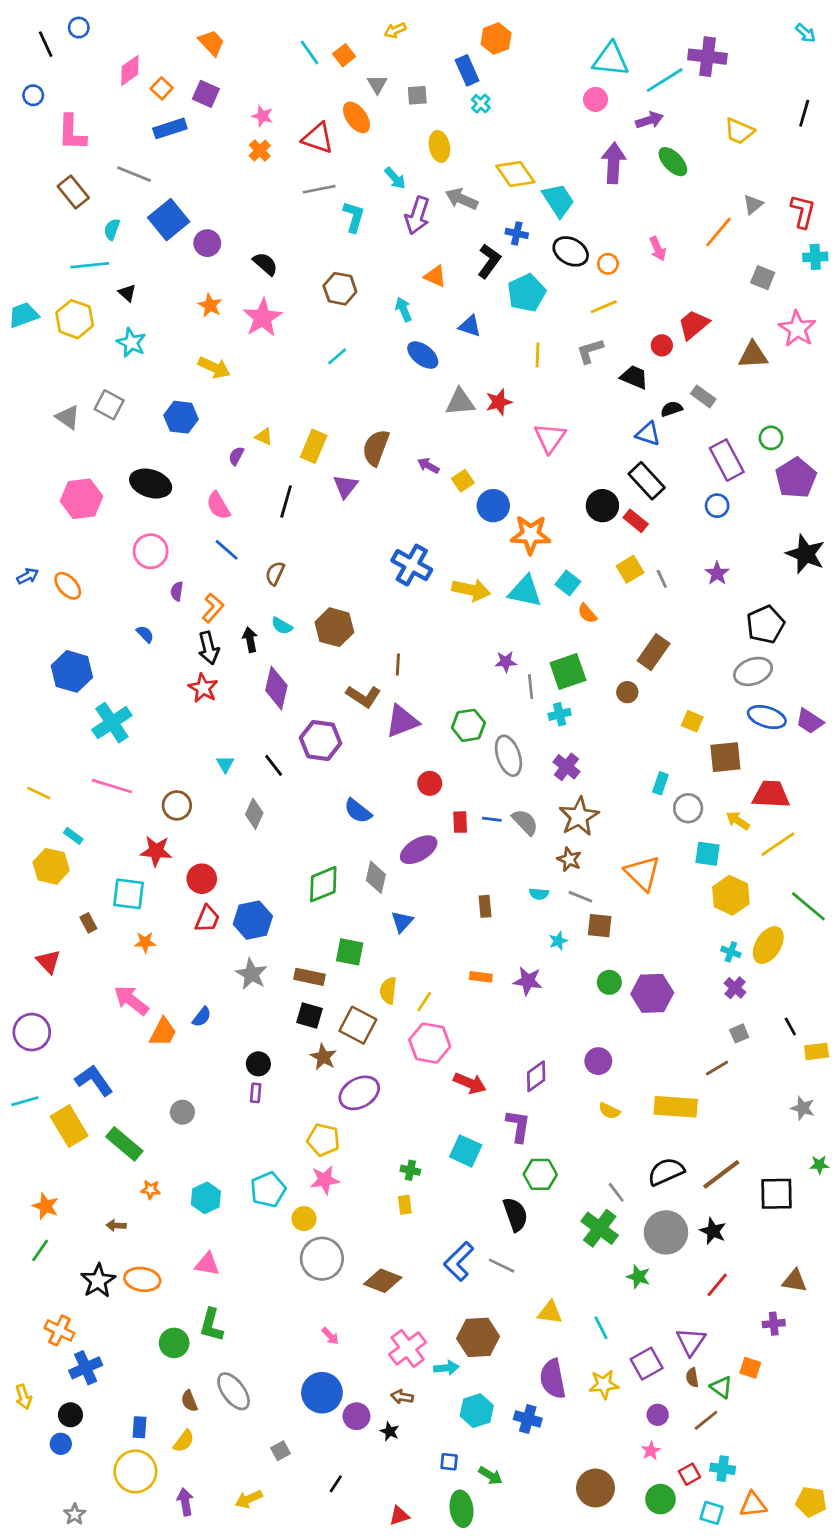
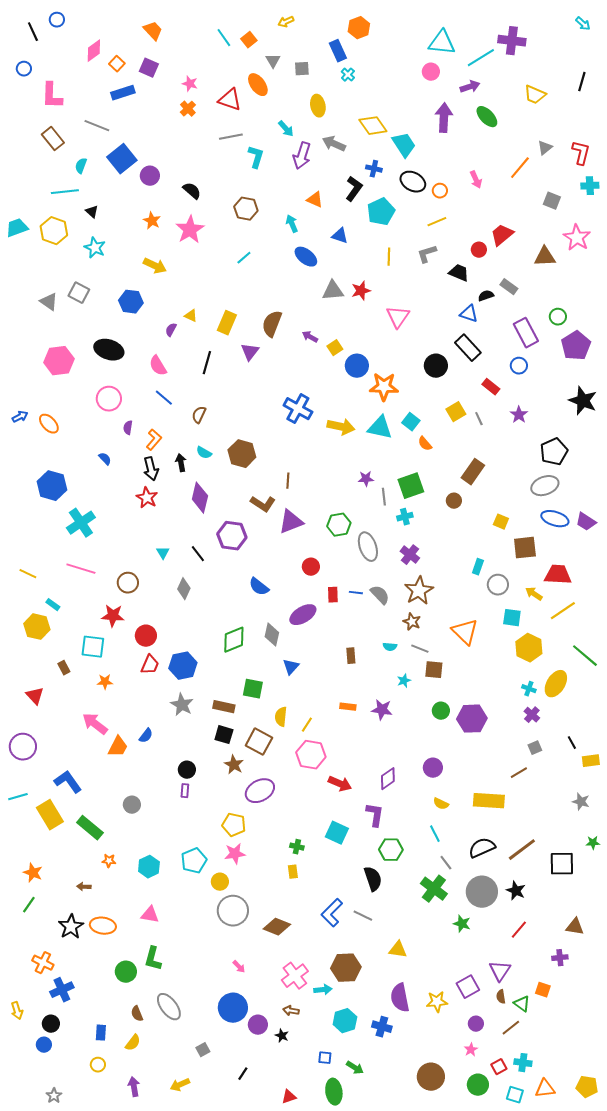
red rectangle: (636, 521) -> (491, 387), moved
cyan line: (601, 1328) -> (435, 834), moved
yellow circle: (135, 1471) -> (98, 1065), size x0.5

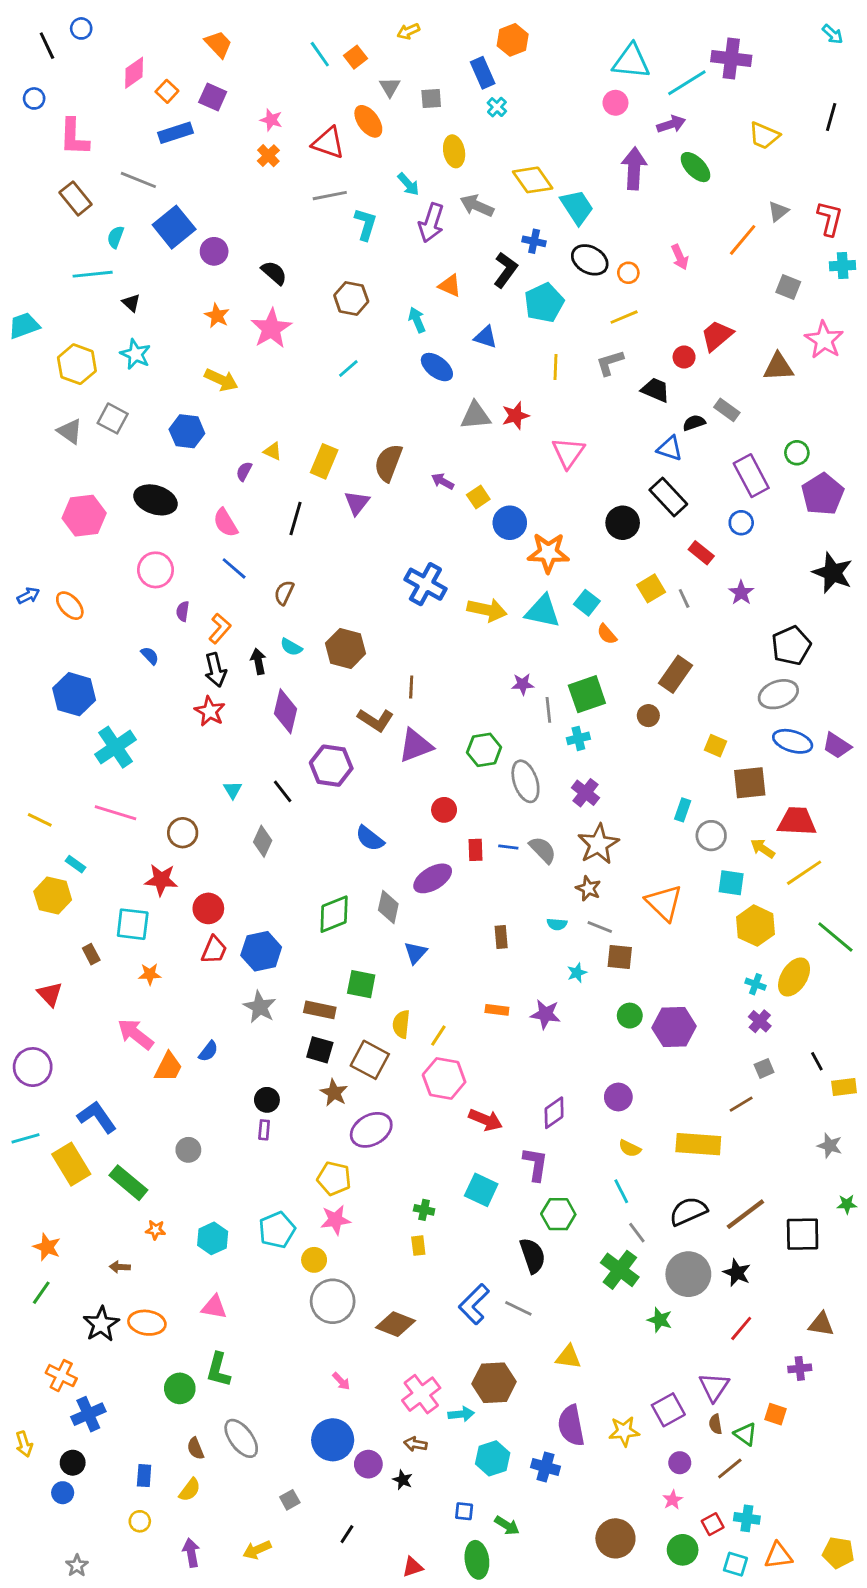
yellow hexagon: (54, 231) -> (77, 364), moved

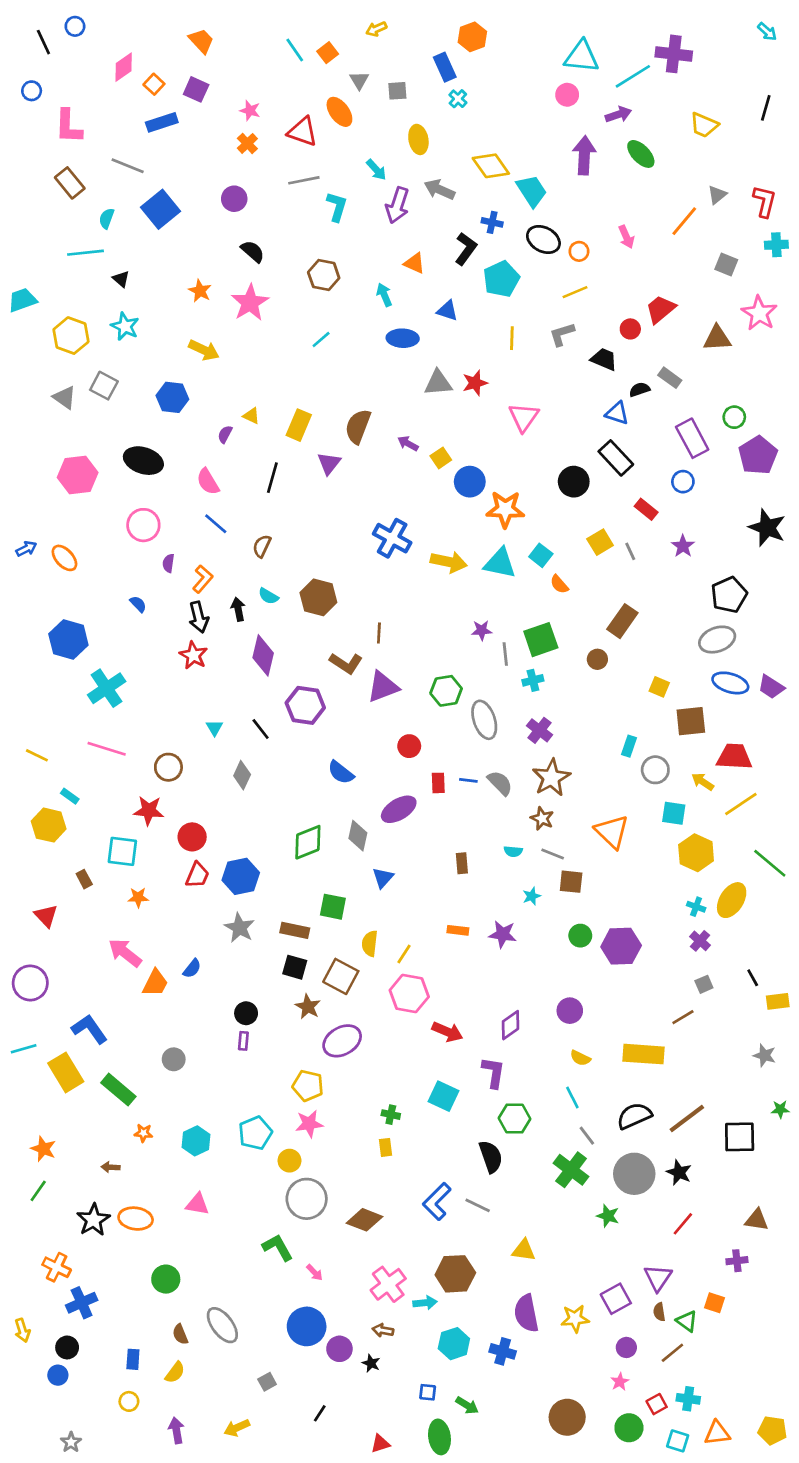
purple circle: (214, 251) -> (234, 199), moved
blue ellipse: (437, 367) -> (403, 338), turned -36
green L-shape: (218, 1370) -> (278, 1247), moved, turned 136

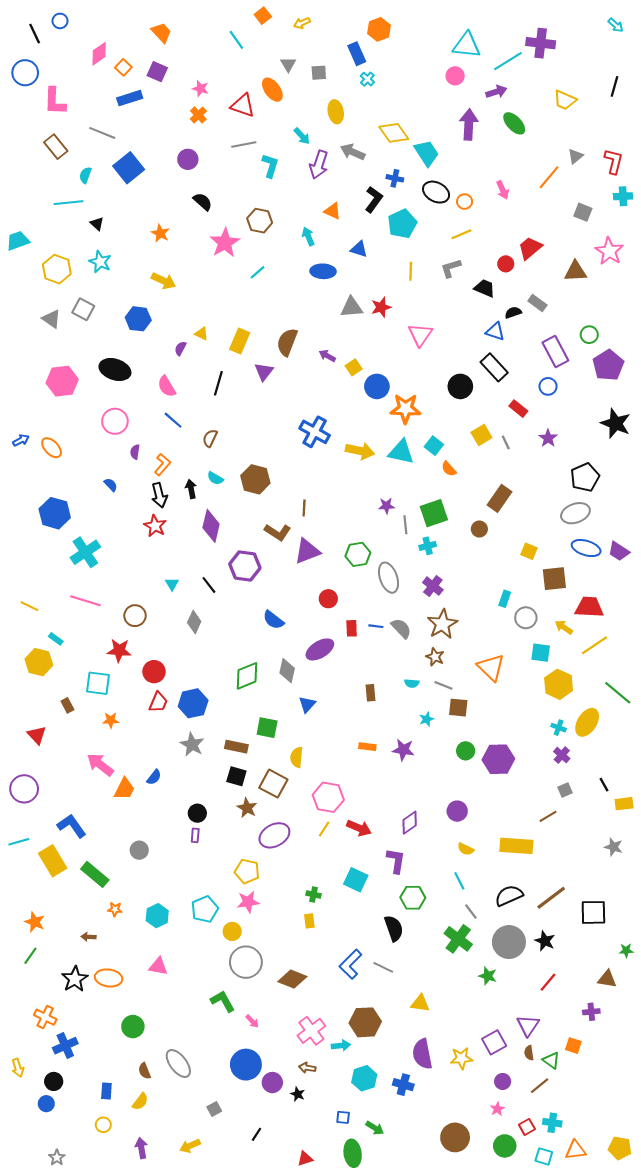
orange square: (328, 53) -> (263, 16), moved
blue circle: (32, 91) -> (25, 73), size x1.6
pink star: (250, 303) -> (225, 243), moved
yellow line: (404, 954) -> (324, 829), moved
green star: (780, 1109) -> (626, 950), moved

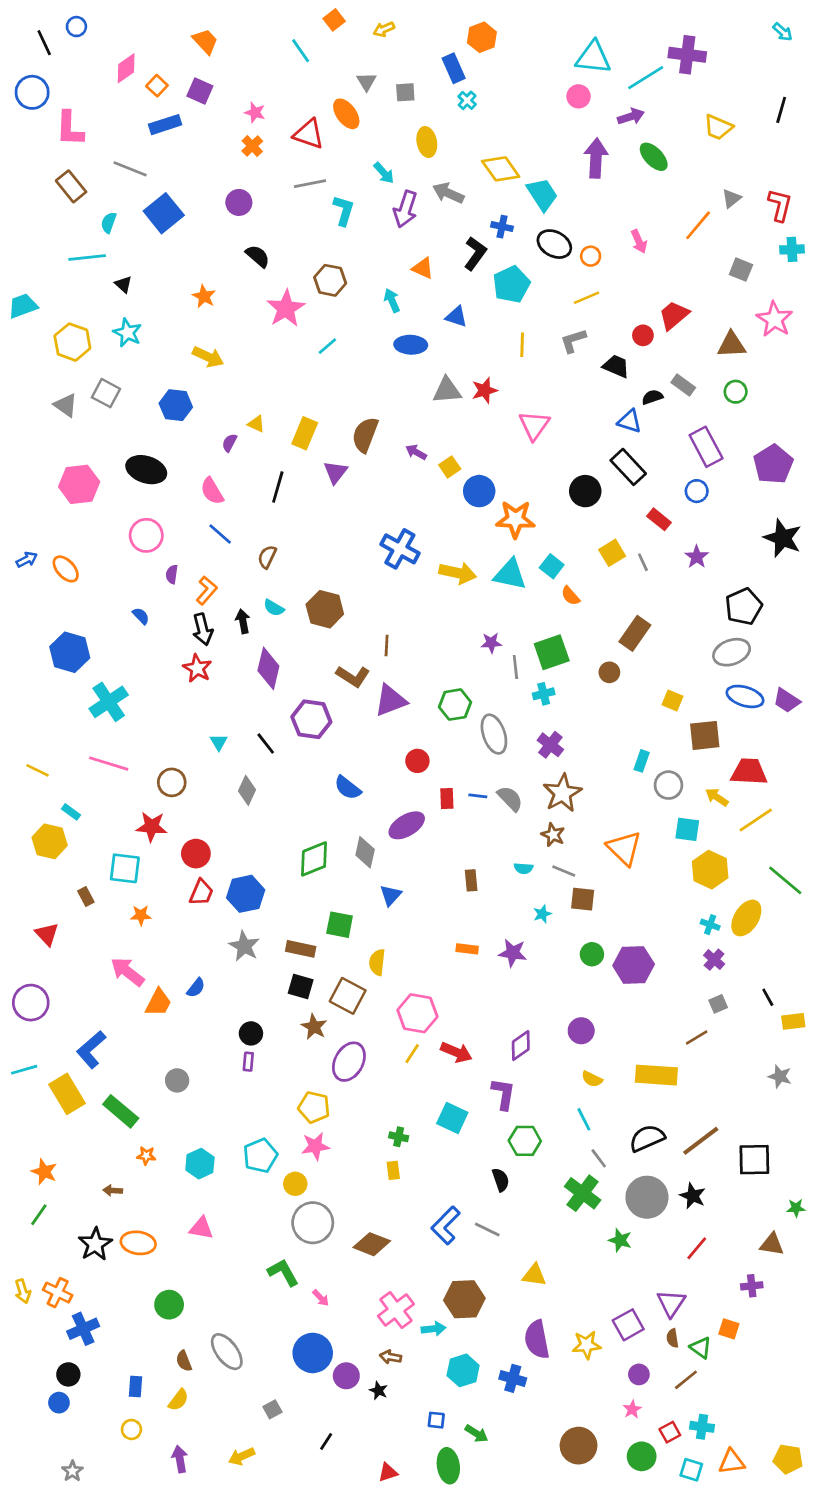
green circle: (589, 335) -> (736, 392), moved
blue L-shape: (72, 826) -> (91, 1050), turned -96
purple ellipse: (274, 835) -> (349, 1062), turned -32
black semicircle: (394, 928) -> (501, 1180), size x0.7
yellow arrow: (18, 1068) -> (23, 1291), moved

